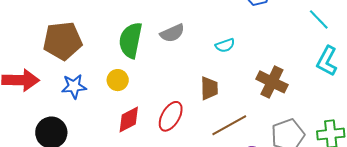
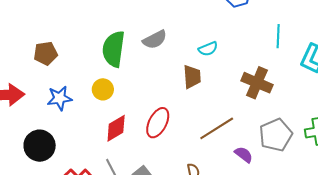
cyan line: (319, 19) -> (278, 36), moved, turned 50
brown pentagon: (63, 41) -> (46, 53), size x0.6
brown trapezoid: (209, 88) -> (192, 77), moved

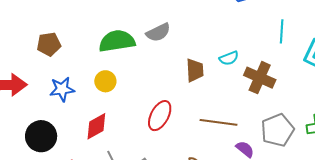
green semicircle: (114, 49) -> (117, 41), turned 72
cyan semicircle: (208, 49) -> (229, 58), moved
red diamond: (116, 128) -> (96, 126), moved
brown line: (217, 128) -> (219, 122), turned 39

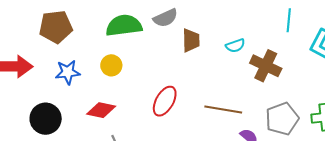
brown pentagon: (49, 44) -> (56, 27), size x1.4
brown trapezoid: (195, 70) -> (191, 40), moved
red diamond: (96, 126) -> (101, 110), turned 40

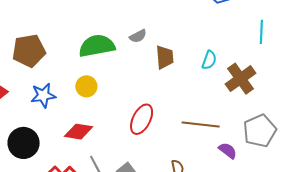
gray semicircle: (165, 18) -> (138, 36), size x0.7
cyan semicircle: (235, 46) -> (209, 60), turned -48
brown cross: (266, 66) -> (241, 79), turned 32

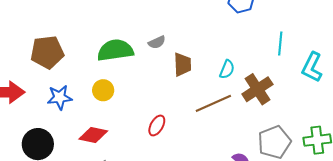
red ellipse: (142, 119) -> (157, 125), size x0.7
brown line: (201, 124) -> (213, 103), moved, turned -33

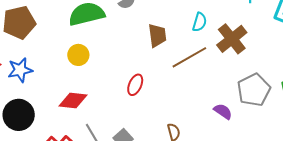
brown trapezoid: (183, 65) -> (157, 35), moved
blue star: (60, 97) -> (20, 70), moved

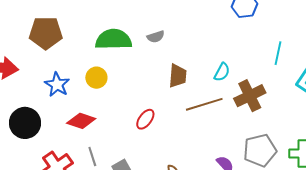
blue star: (20, 70) -> (57, 85), moved, turned 30

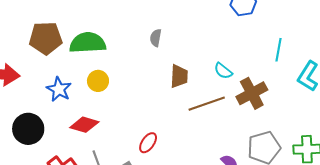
gray semicircle: (156, 37) -> (156, 38), turned 120
green semicircle: (113, 39) -> (88, 43), moved
cyan semicircle: (222, 72) -> (223, 71), turned 102
red ellipse: (145, 119) -> (148, 143), moved

